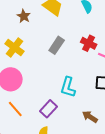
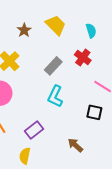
red cross: (89, 43) -> (83, 58), moved
cyan L-shape: (68, 87) -> (55, 96), moved

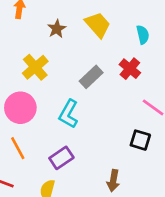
cyan L-shape: (55, 96) -> (69, 114), moved
brown arrow: (75, 145) -> (113, 181), turned -126

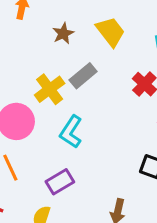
yellow cross: (35, 67) -> (50, 89), moved
gray rectangle: (91, 77) -> (83, 76), moved

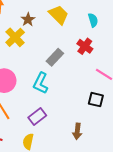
gray rectangle: (83, 76) -> (55, 57), moved
yellow cross: (50, 89) -> (15, 37), moved

